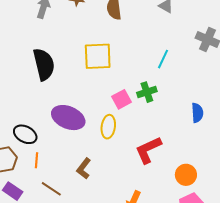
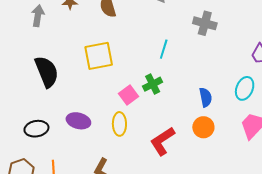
purple ellipse: (68, 118) -> (78, 121), size x0.7
black ellipse: (25, 134) -> (36, 129), moved, turned -30
orange circle: (186, 175) -> (203, 127), moved

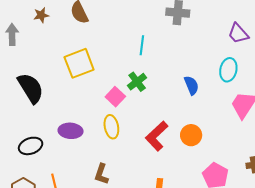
orange circle: (203, 127) -> (191, 135), moved

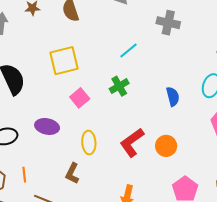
cyan line: (142, 45) -> (129, 51), turned 36
pink square: (115, 97) -> (80, 98), moved
yellow ellipse: (111, 127) -> (89, 143), moved

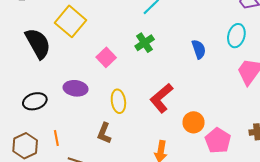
yellow square: (64, 61) -> (70, 21), moved, turned -32
orange circle: (166, 146) -> (194, 122), moved

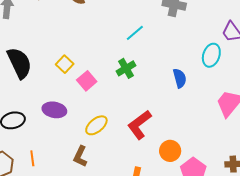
yellow square: (70, 21) -> (65, 64), moved, size x0.6
cyan ellipse: (236, 36) -> (211, 55), moved
yellow ellipse: (118, 101) -> (96, 125), turned 55

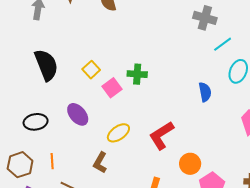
cyan line: (135, 33) -> (223, 44), moved
green cross: (126, 68) -> (137, 74), moved, turned 30
purple ellipse: (54, 110) -> (78, 114), turned 35

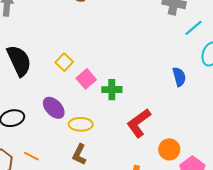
green cross: (137, 74) -> (112, 90), moved
yellow ellipse: (118, 133) -> (81, 124), moved, turned 40
orange line: (52, 161) -> (31, 156), turned -56

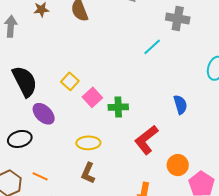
cyan line: (193, 28) -> (152, 47), moved
blue semicircle: (179, 77) -> (180, 105), moved
purple ellipse: (54, 108) -> (44, 114), moved

